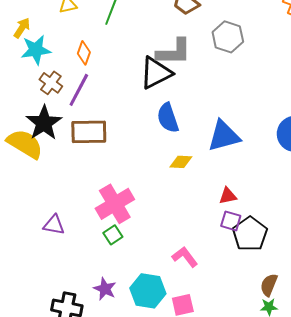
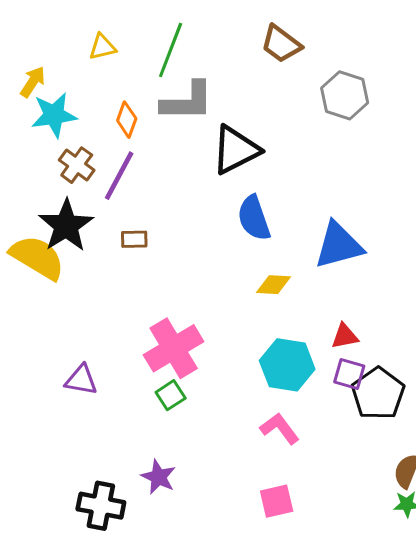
gray L-shape: (174, 52) -> (187, 101), moved
brown rectangle: (89, 132) -> (134, 239), size x0.5
cyan hexagon: (148, 291) -> (287, 365), moved

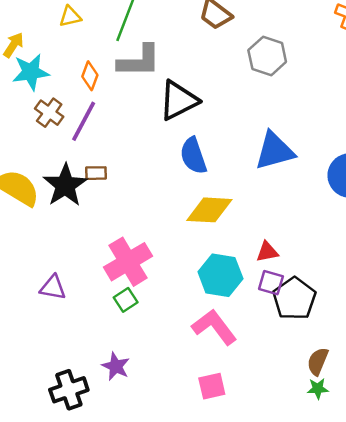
black star: (66, 226) -> (65, 185), moved
blue triangle: (339, 245) -> (275, 151), moved
yellow diamond: (274, 285) -> (209, 210), size x1.6
pink L-shape: (280, 428) -> (214, 327), size x1.4
black cross: (101, 506) -> (69, 390), turned -30

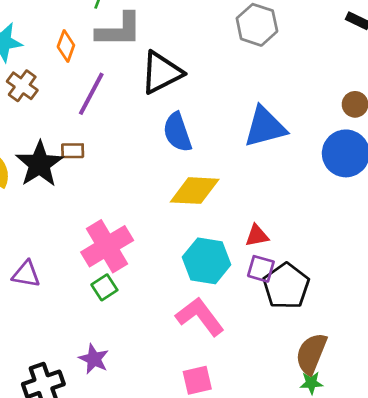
purple line: (84, 121) -> (91, 94), moved
brown semicircle: (318, 361) -> (311, 354), size x1.4

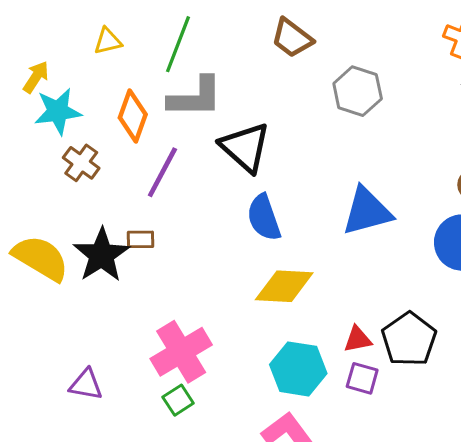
orange diamond: (66, 46) -> (133, 116), size x1.4
black triangle: (161, 73) -> (245, 147), turned -51
black pentagon: (286, 286) -> (409, 339), moved

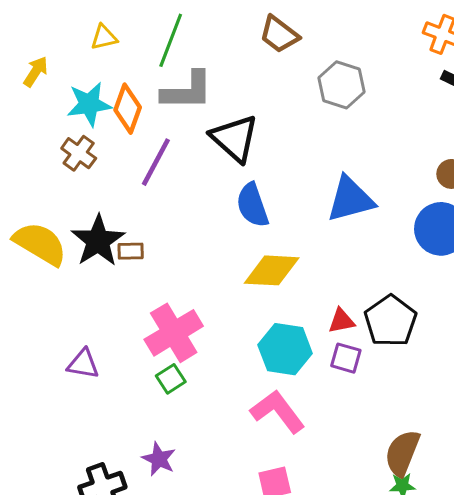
cyan star: (58, 111) -> (89, 104), moved
brown rectangle: (141, 239) -> (131, 251), moved

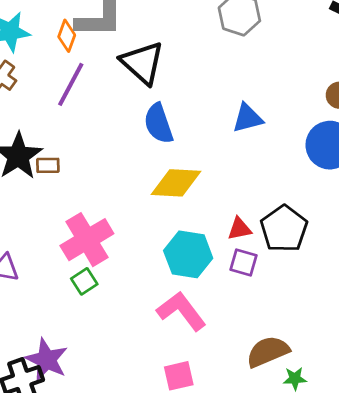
orange diamond: (128, 109) -> (67, 36), moved, size x0.7
blue triangle: (350, 199) -> (248, 118), size x0.7
brown semicircle: (402, 453) -> (268, 352), moved, turned 45
purple star: (159, 459) -> (46, 360), moved, size x1.4

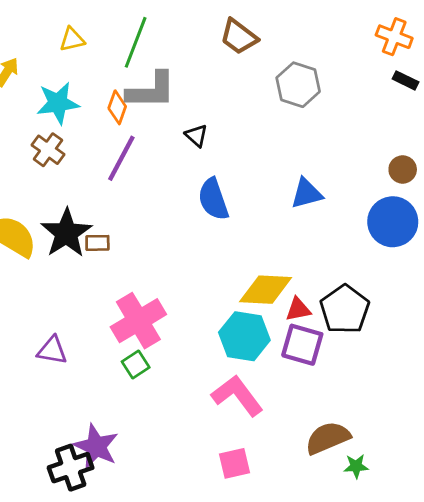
black triangle: (142, 63) -> (196, 136), size x0.5
yellow diamond: (176, 183) -> (266, 290), moved
purple square: (244, 262) -> (302, 345), size x1.4

